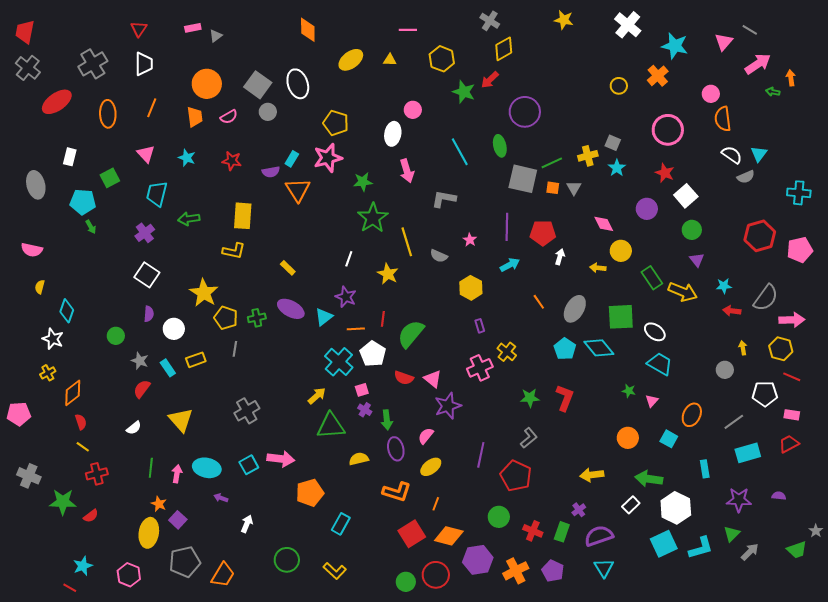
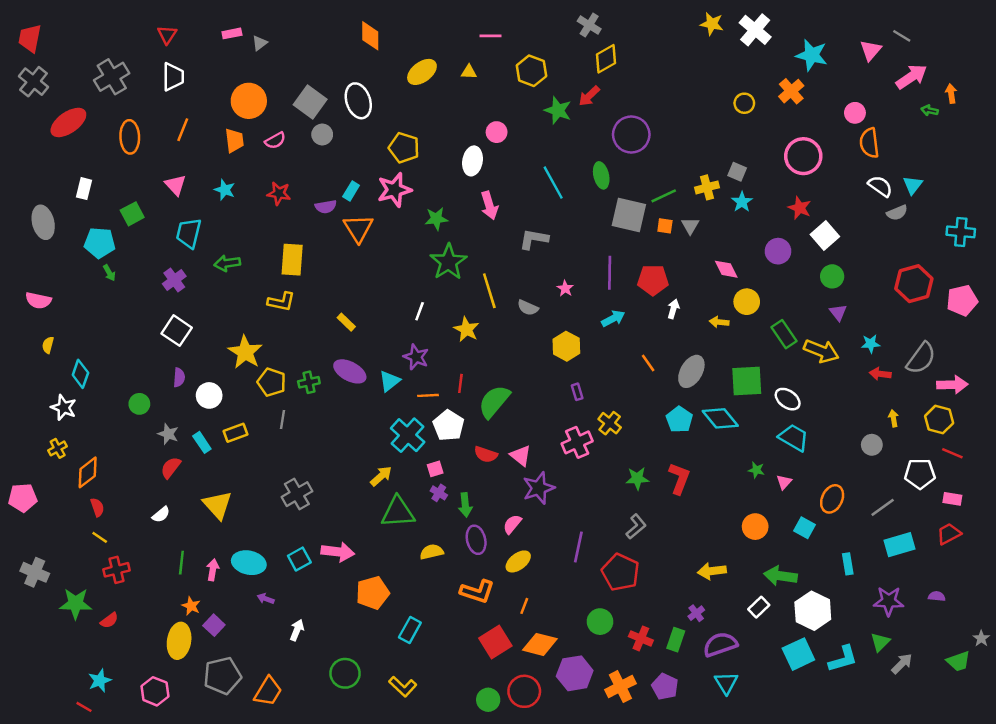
yellow star: (564, 20) -> (712, 24), moved

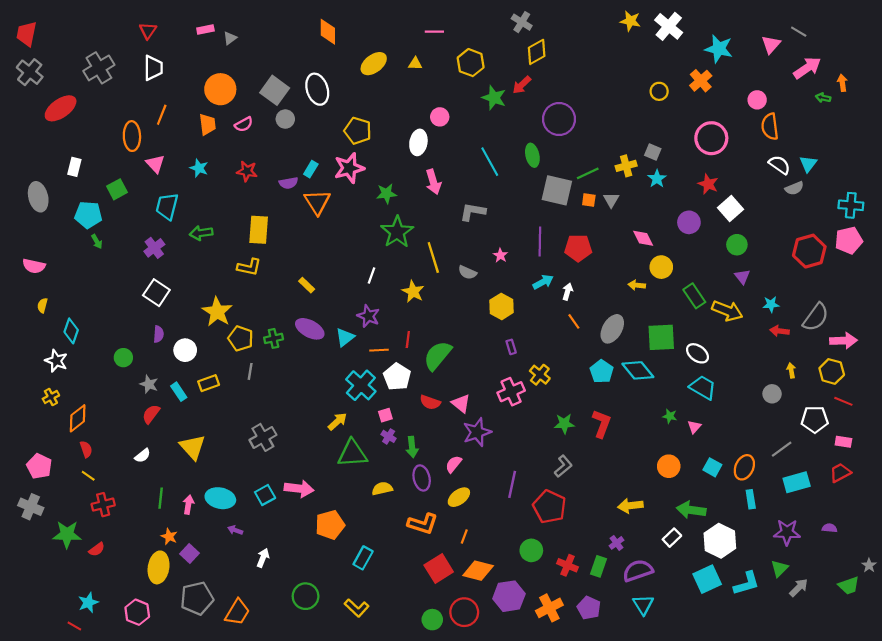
orange ellipse: (130, 137) -> (132, 136), moved
pink pentagon: (962, 300) -> (849, 240), moved
white arrow: (673, 309) -> (568, 292), moved
pink pentagon: (23, 498) -> (39, 466), moved, turned 30
orange ellipse: (832, 499) -> (744, 467), moved

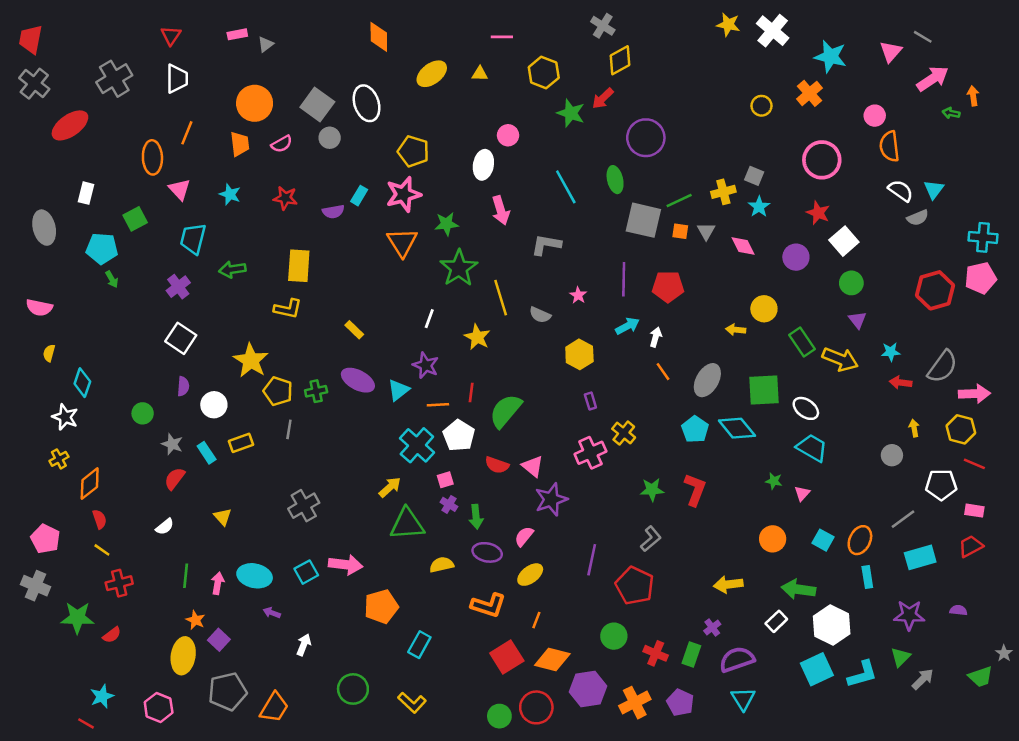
orange triangle: (317, 202) -> (402, 242), moved
pink diamond: (643, 238) -> (743, 246), moved
yellow triangle: (193, 447) -> (223, 517), size x0.6
purple ellipse: (422, 478) -> (487, 552), turned -65

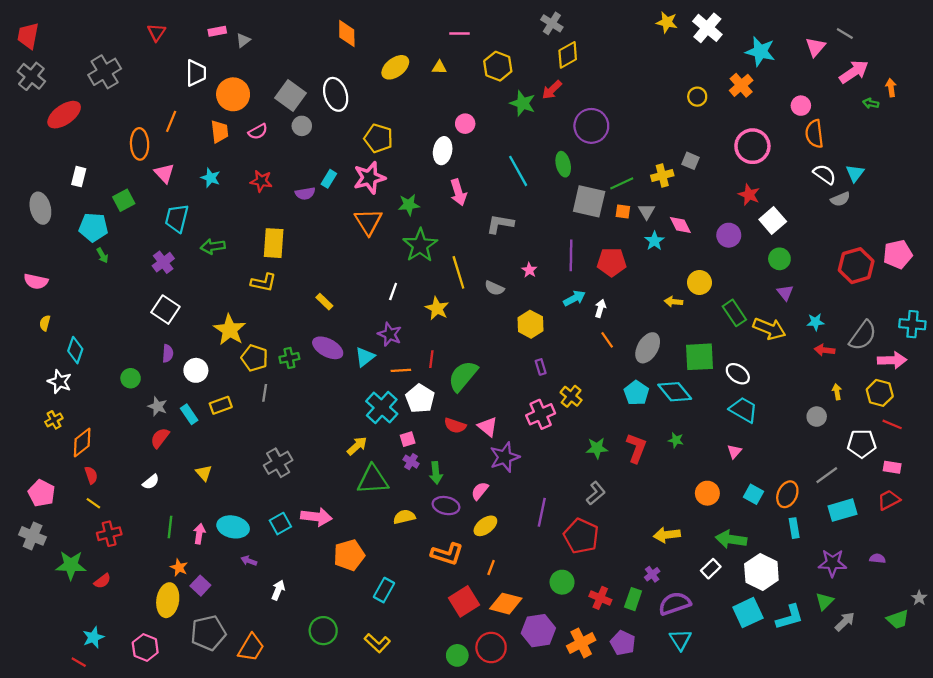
white trapezoid: (177, 79) -> (196, 73), moved
cyan star: (759, 207) -> (654, 241), moved
cyan cross: (983, 237) -> (912, 324), moved
green star: (774, 481) -> (676, 440), moved

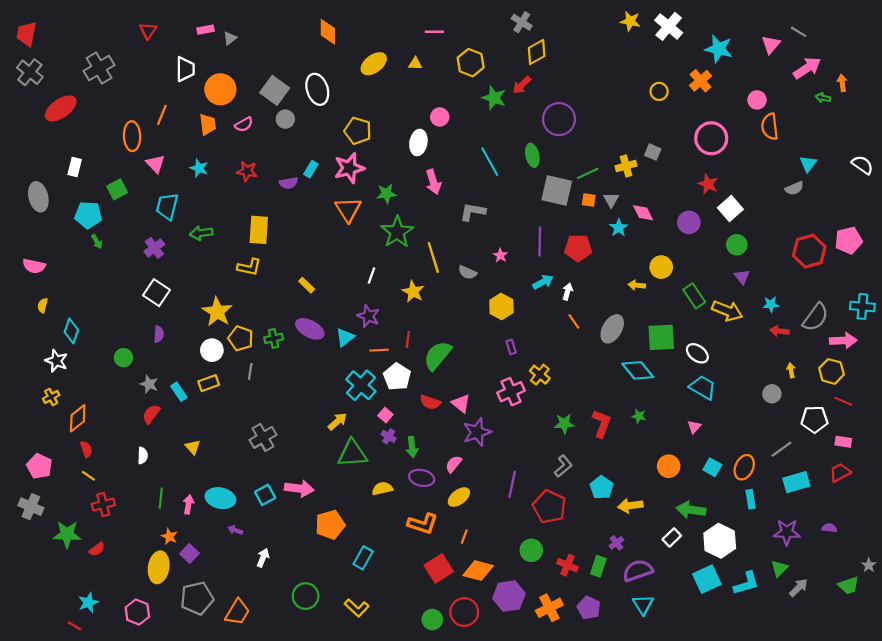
white semicircle: (825, 174) -> (862, 165), moved
white circle: (196, 370) -> (212, 350), moved
cyan pentagon: (636, 393) -> (602, 487), moved
pink square: (408, 439) -> (385, 415), turned -32
white semicircle: (151, 482) -> (143, 456), turned -49

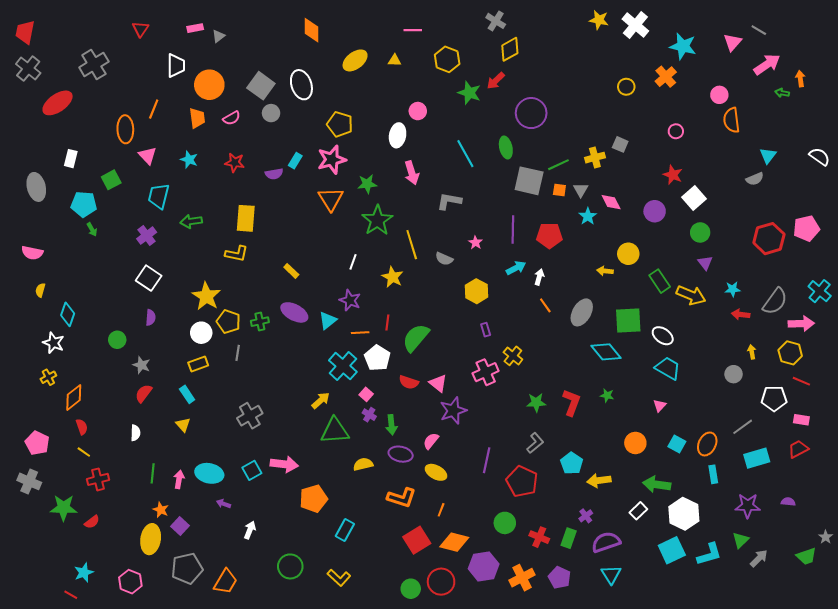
pink circle: (711, 138) -> (676, 131), size x0.5
cyan cross: (862, 306) -> (820, 291), turned 35
cyan rectangle: (179, 392) -> (187, 394), moved
yellow ellipse: (459, 497) -> (436, 472), turned 65

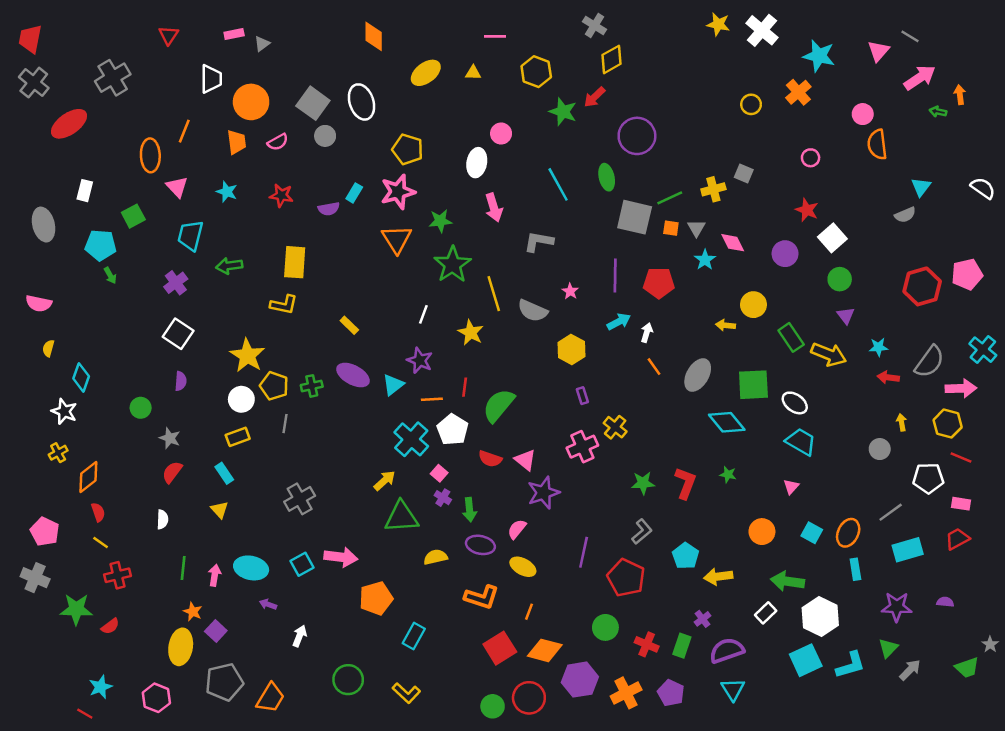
gray semicircle: (444, 259) -> (533, 311), size x1.4

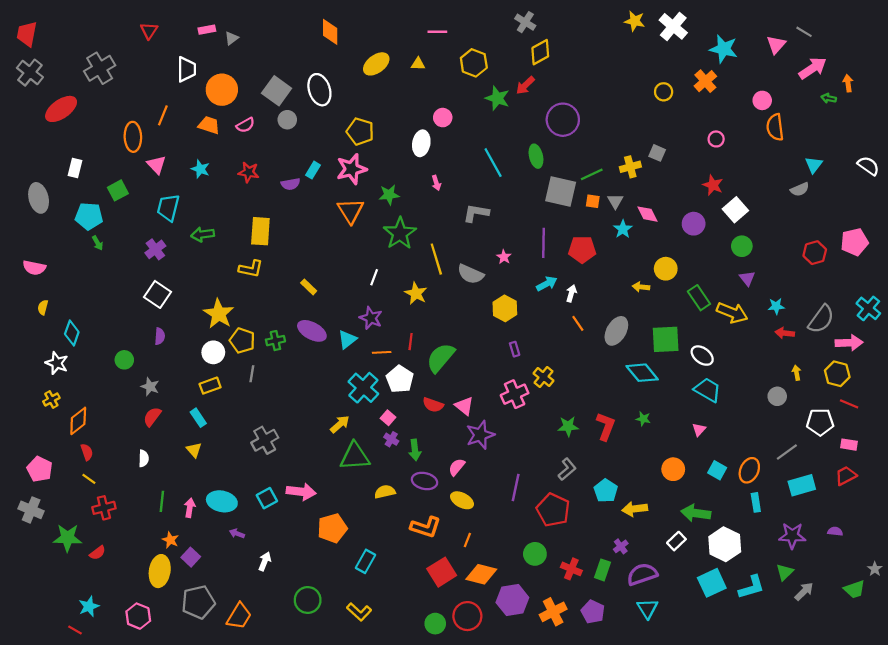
orange trapezoid: (236, 142) -> (209, 125), turned -65
pink arrow: (494, 208) -> (436, 183), size x0.6
red hexagon: (922, 286) -> (815, 253), size x0.7

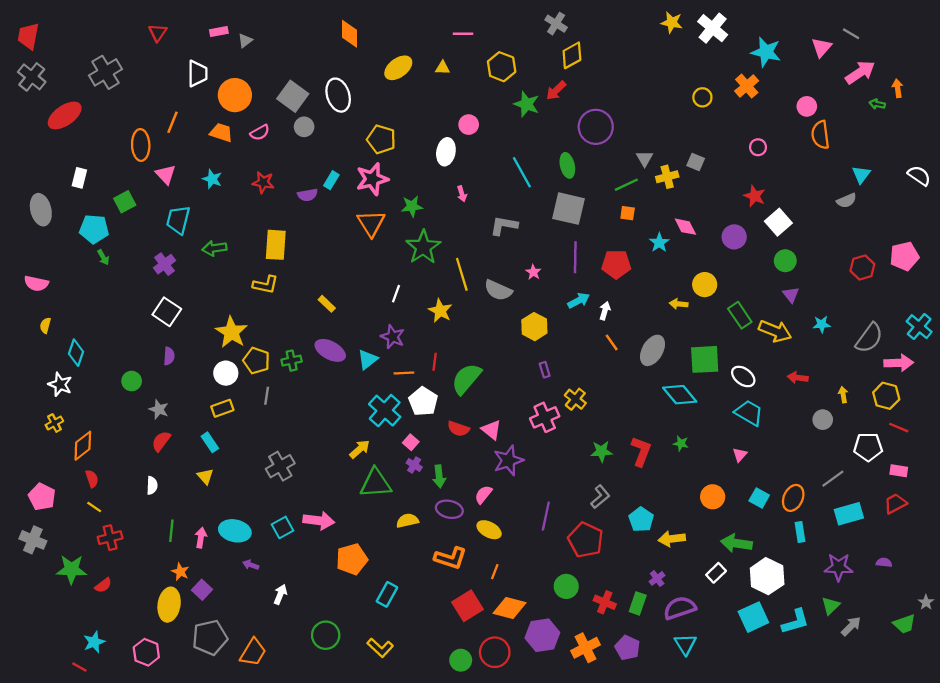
gray square: (561, 192) -> (569, 209), moved
gray triangle: (615, 201) -> (645, 159), moved
red arrow: (785, 333) -> (798, 378), moved

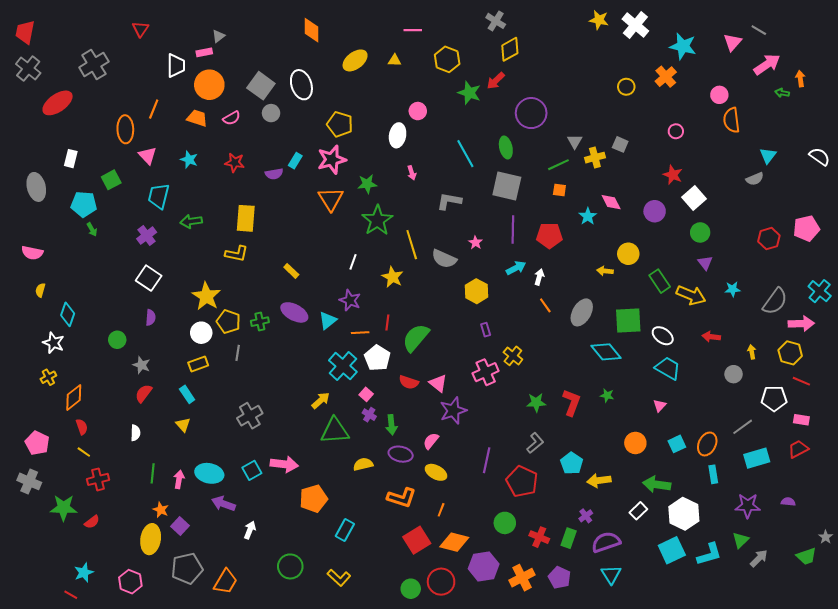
pink rectangle: (219, 32) -> (204, 52), moved
cyan square: (759, 498) -> (677, 444), turned 36
purple arrow: (251, 565) -> (223, 504), size x1.6

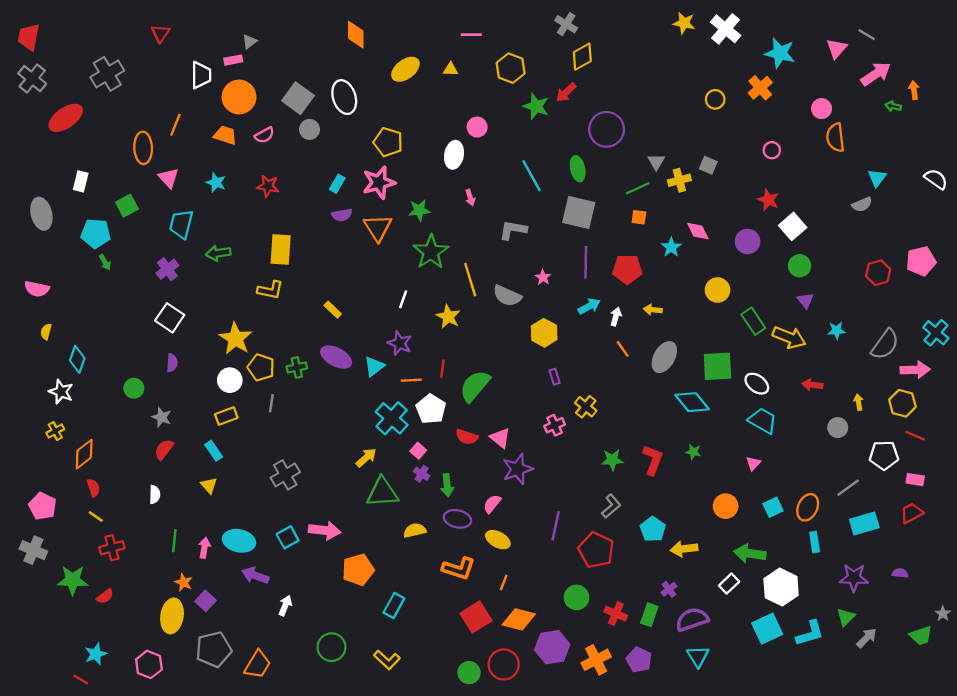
purple semicircle: (274, 174) -> (342, 215), moved
yellow arrow: (605, 271) -> (653, 310), moved
pink cross: (486, 372) -> (555, 425), size x0.7

